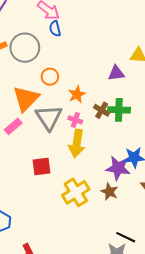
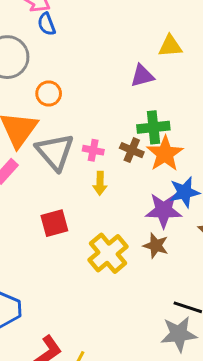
orange star: (77, 94) -> (165, 154), moved, size x1.4
brown cross: (102, 110) -> (132, 150), moved
yellow arrow: (77, 143) -> (100, 183), size x0.6

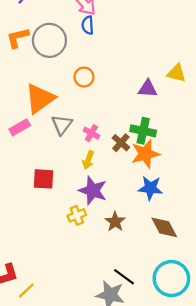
orange circle: (49, 94) -> (84, 77), moved
gray triangle: (55, 152) -> (62, 125), size x0.7
purple star: (164, 210) -> (93, 191), moved
yellow cross: (108, 253) -> (77, 215), size x0.6

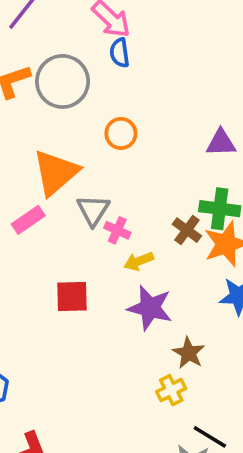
pink cross: (91, 133) -> (117, 230), moved
yellow arrow: (88, 160) -> (139, 261), turned 54
yellow cross: (77, 215) -> (171, 390), moved

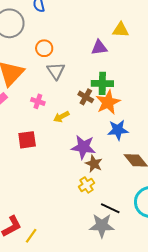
gray triangle: (93, 210) -> (56, 71), moved
pink cross: (117, 230) -> (38, 101), moved
purple star: (150, 308) -> (83, 147), moved

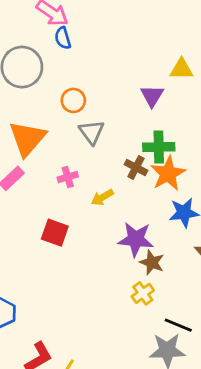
purple triangle: (99, 48) -> (152, 96), turned -48
pink cross: (38, 101) -> (68, 177), turned -32
red square: (27, 140) -> (55, 233), turned 30

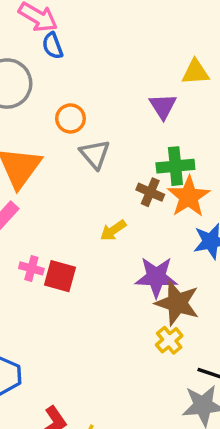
pink cross: (68, 177) -> (31, 268), moved, turned 36
brown star: (152, 262) -> (177, 303), size x1.5

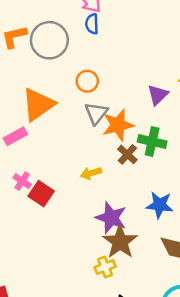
orange star: (189, 197) -> (118, 125), moved

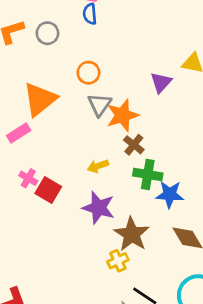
gray circle: (49, 40) -> (47, 33), size x0.6
green cross: (152, 142) -> (148, 174), moved
purple star: (111, 218) -> (99, 208), moved

